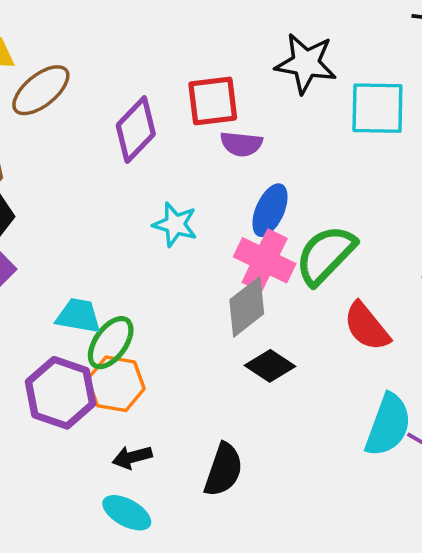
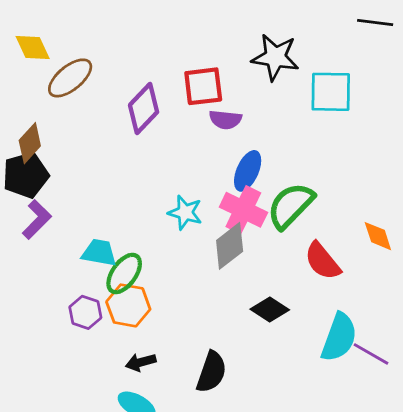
cyan star: (175, 224) -> (185, 212), moved
black diamond: (270, 366) -> (270, 310), moved
purple hexagon: (61, 393) -> (85, 312), size x0.6

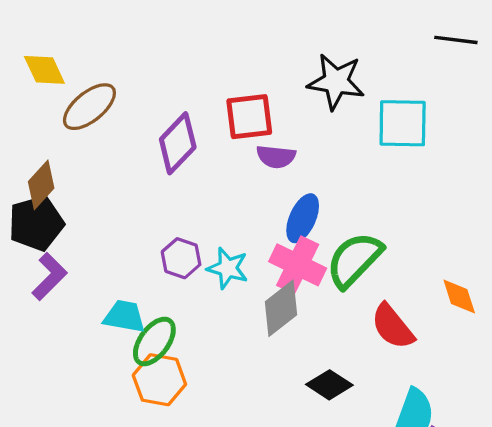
purple hexagon: (85, 312) -> (181, 258), moved

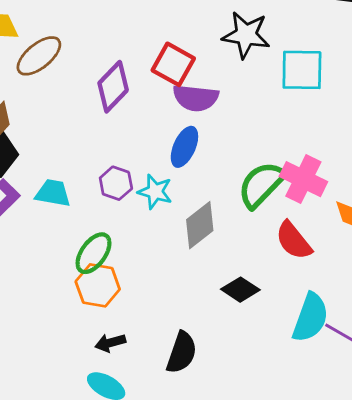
red square: (249, 117) -> (173, 64), turned 36
purple semicircle: (276, 157) -> (196, 98), size x1.4
blue ellipse: (303, 218) -> (184, 147), moved
pink cross: (298, 265) -> (303, 179), moved
cyan trapezoid: (124, 316) -> (53, 193), moved

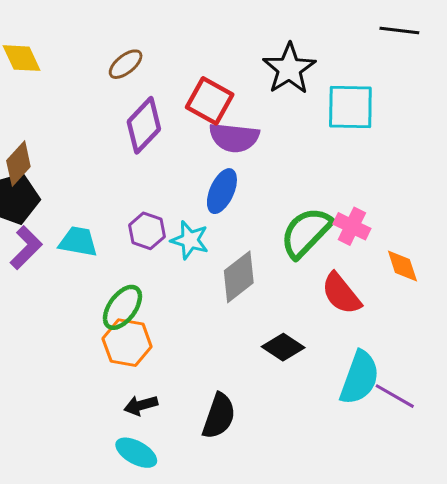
black star: (246, 35) -> (289, 69), turned 30
brown ellipse: (39, 56) -> (126, 64), moved, size x0.7
pink cross: (303, 179) -> (352, 226), size x0.7

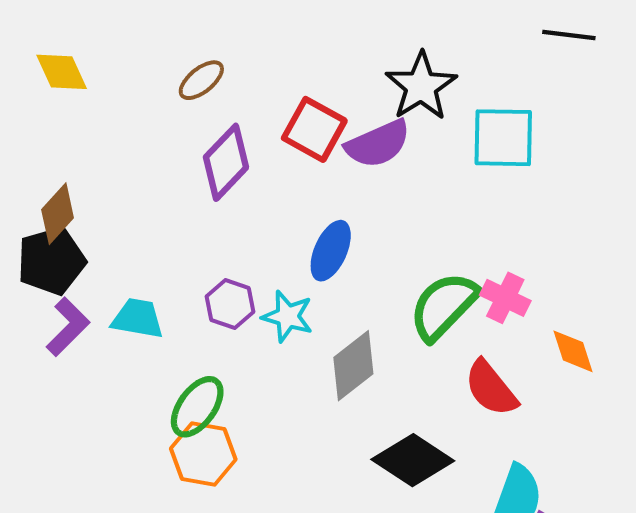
purple semicircle: (234, 138) -> (378, 144), moved, turned -30
black diamond: (283, 347) -> (413, 460), size x1.4

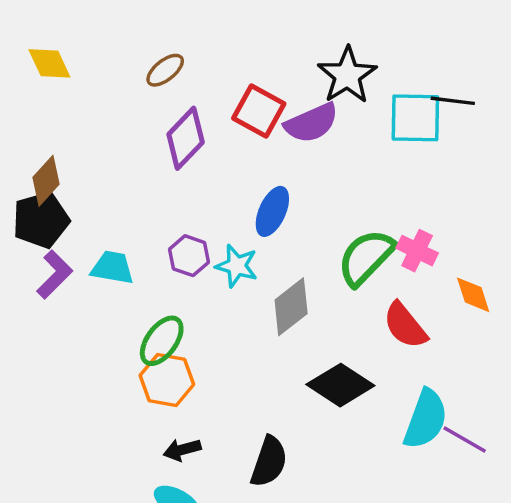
black line: (569, 35) -> (453, 101), moved

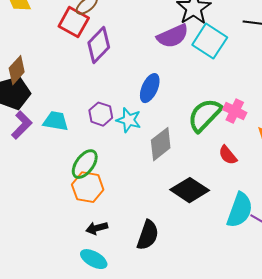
red square: (259, 111) -> (74, 22), moved
cyan square: (415, 118) -> (210, 41), moved, turned 32
red semicircle: (405, 325) -> (228, 155), size x0.7

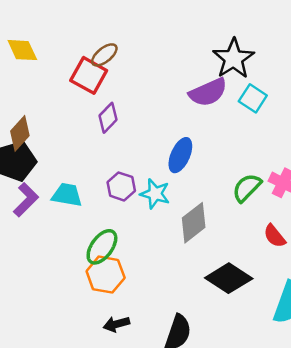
cyan square: (210, 41) -> (253, 98), size x0.7
purple diamond: (99, 45) -> (108, 118), moved, size x0.7
green semicircle: (205, 115) -> (247, 188), size x0.7

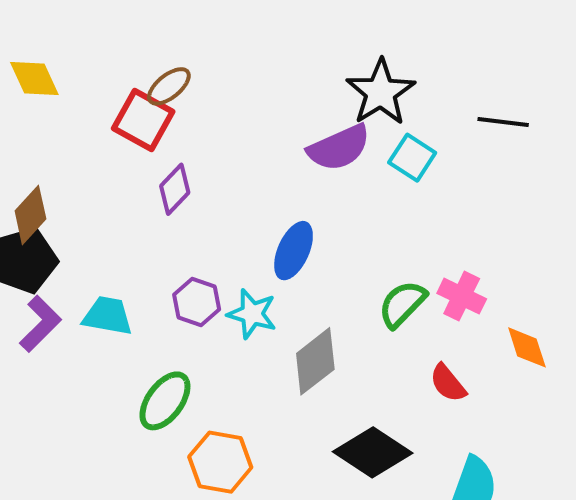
orange hexagon: (106, 275) -> (220, 462), moved

